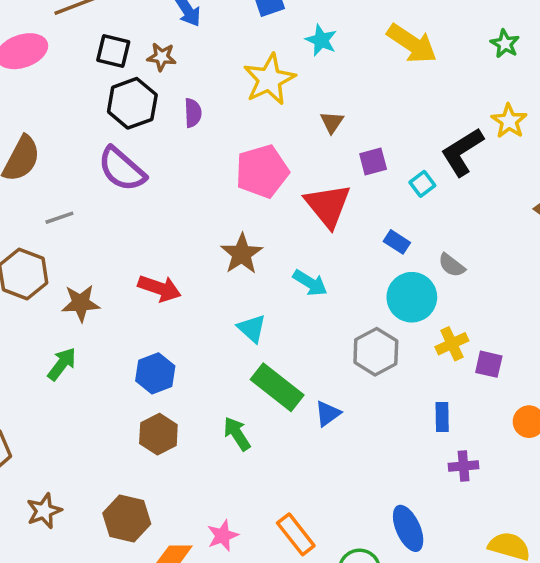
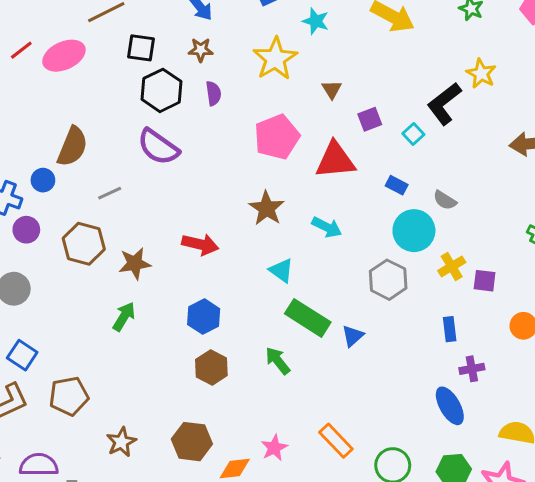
brown star: (162, 57) -> (201, 50), moved
red triangle: (328, 205) -> (335, 160), turned -51
blue ellipse: (408, 528) -> (450, 406), moved

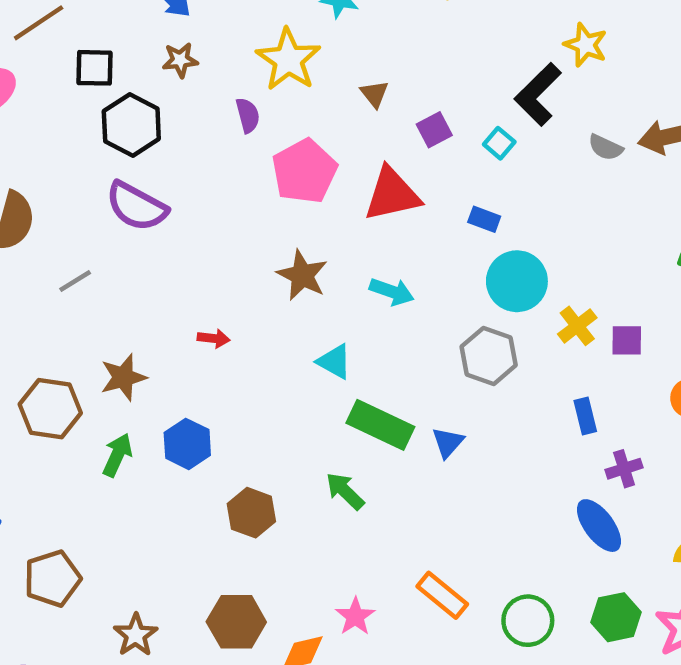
purple semicircle: (213, 93) -> (248, 115), moved
gray semicircle: (445, 200) -> (605, 147), moved
brown hexagon: (84, 244) -> (50, 409), moved
red arrow: (200, 244) -> (214, 338), size x0.6
blue hexagon: (204, 317) -> (187, 444), moved

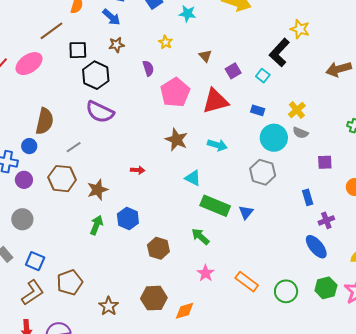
yellow star: (288, 60) -> (166, 42), size x0.5
gray semicircle: (605, 147) -> (300, 133), moved
yellow cross: (577, 326) -> (297, 110), moved
brown hexagon: (50, 409) -> (62, 179), moved
pink star: (355, 616) -> (205, 273), moved

